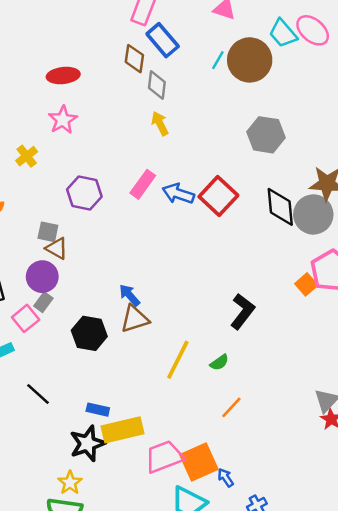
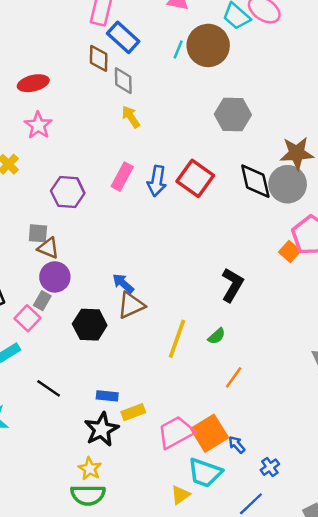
blue arrow: (178, 194) -> (157, 181), turned -92
purple circle: (42, 277) -> (55, 277), moved
yellow rectangle: (123, 430) -> (133, 412), size x0.6

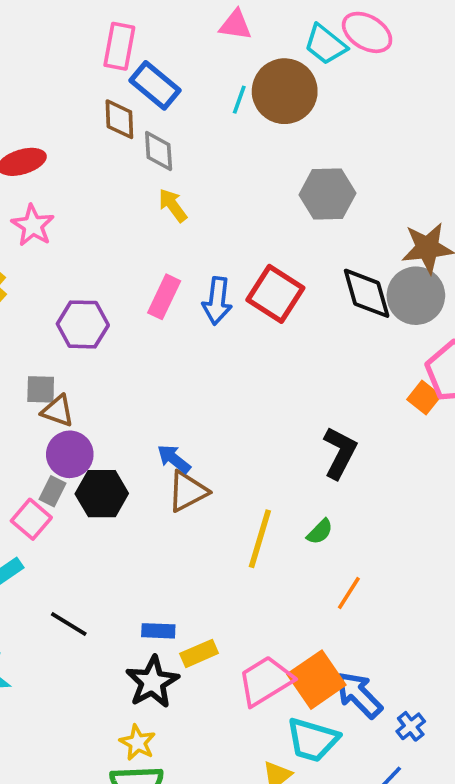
black hexagon: (90, 325) -> (102, 494), moved
blue arrow: (237, 445) -> (359, 695), size x1.8

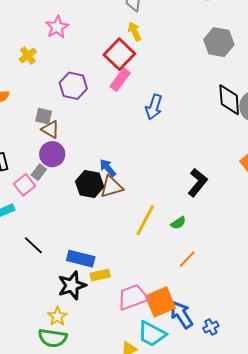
red square: (275, 294) -> (119, 54), moved
blue arrow: (217, 301) -> (154, 107), moved
black hexagon: (102, 494) -> (90, 184), moved
blue rectangle: (158, 631) -> (81, 259), size x1.5
blue cross: (411, 726) -> (211, 327), moved

